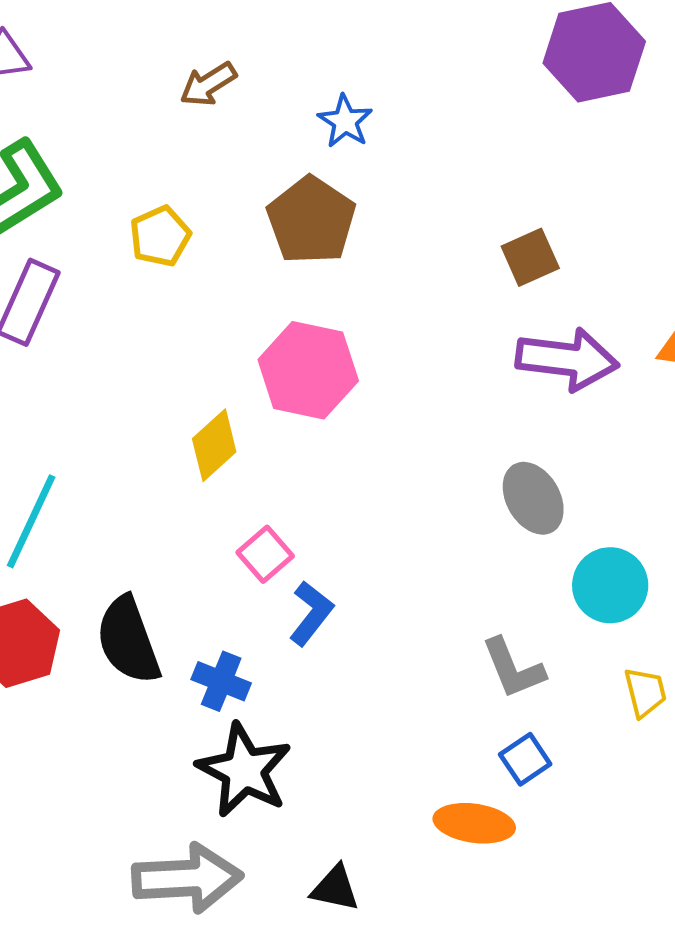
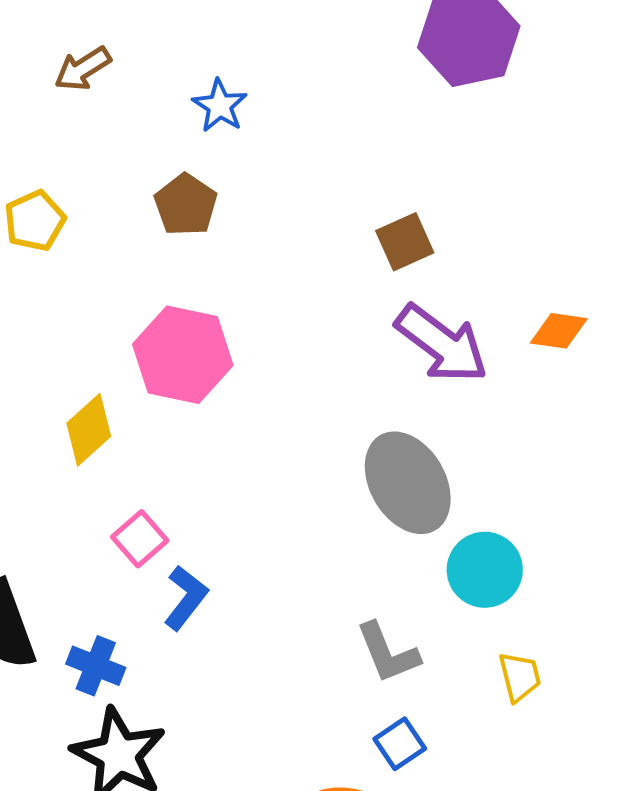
brown pentagon: (311, 220) -> (186, 205), size x0.7
purple arrow: (567, 359) -> (442, 344), turned 30
gray ellipse: (533, 498) -> (408, 483), size x1.4

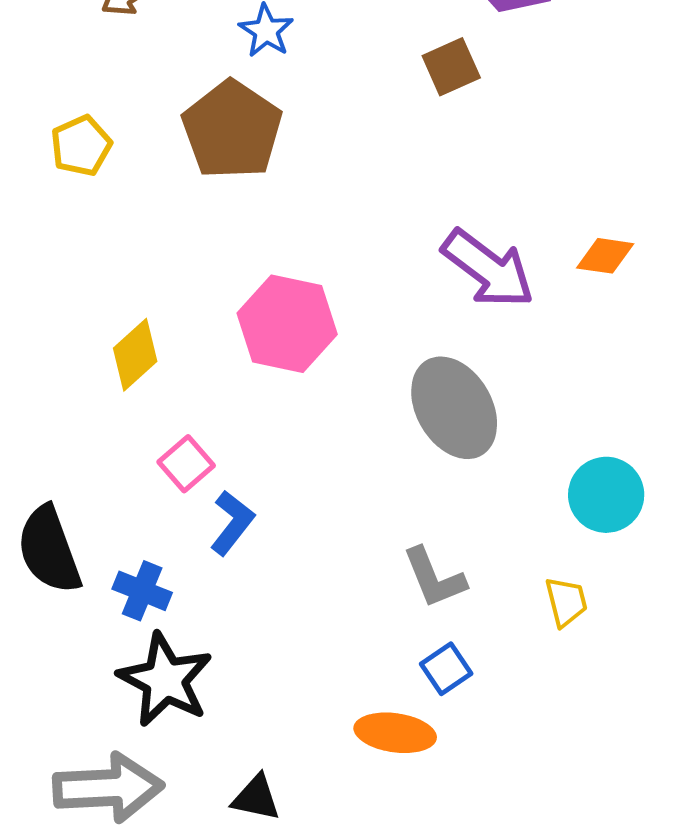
brown pentagon: (186, 205) -> (232, 130), size x1.6
brown square: (405, 242) -> (451, 67), moved
pink hexagon: (183, 355) -> (287, 324), moved
cyan circle: (485, 570) -> (606, 495), moved

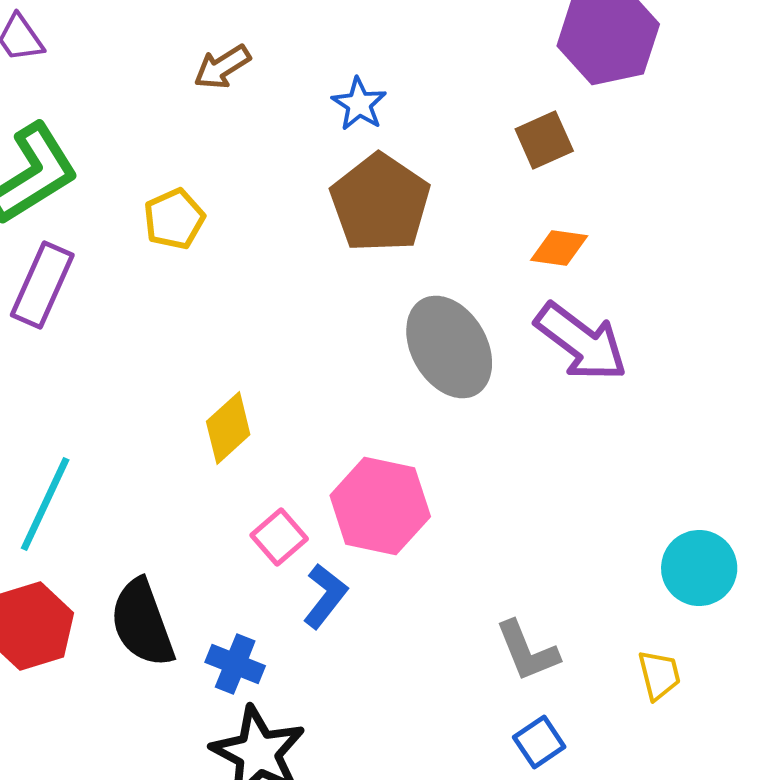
brown pentagon: (232, 130) -> (380, 203), moved
orange diamond: (605, 256) -> (559, 248), moved
pink hexagon: (287, 324) -> (380, 506), moved
gray ellipse: (454, 408) -> (449, 347), moved

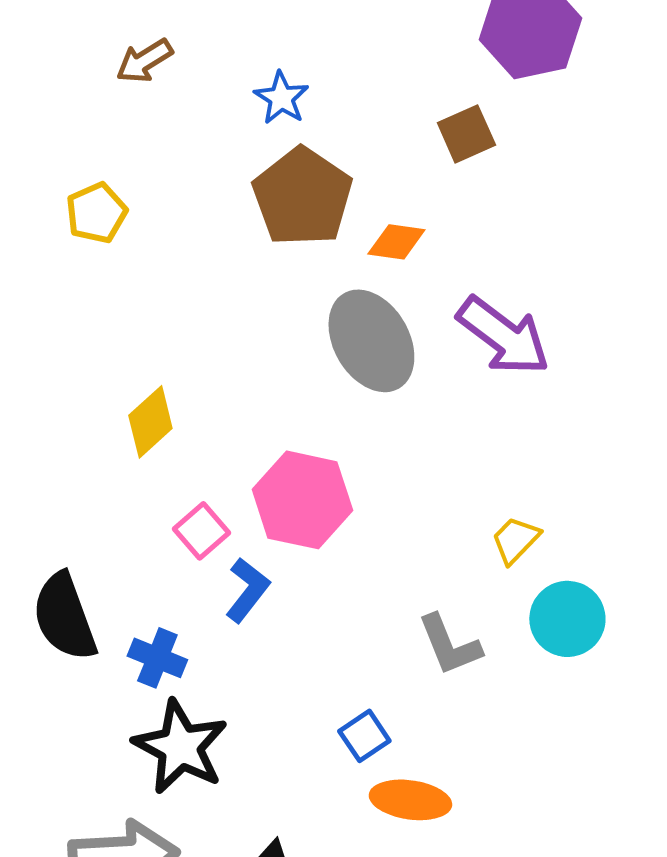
orange diamond: (559, 248) -> (396, 242), moved
cyan circle: (699, 568) -> (567, 619), moved
yellow trapezoid: (659, 675) -> (515, 540), moved, turned -122
blue square: (539, 742) -> (364, 736), moved

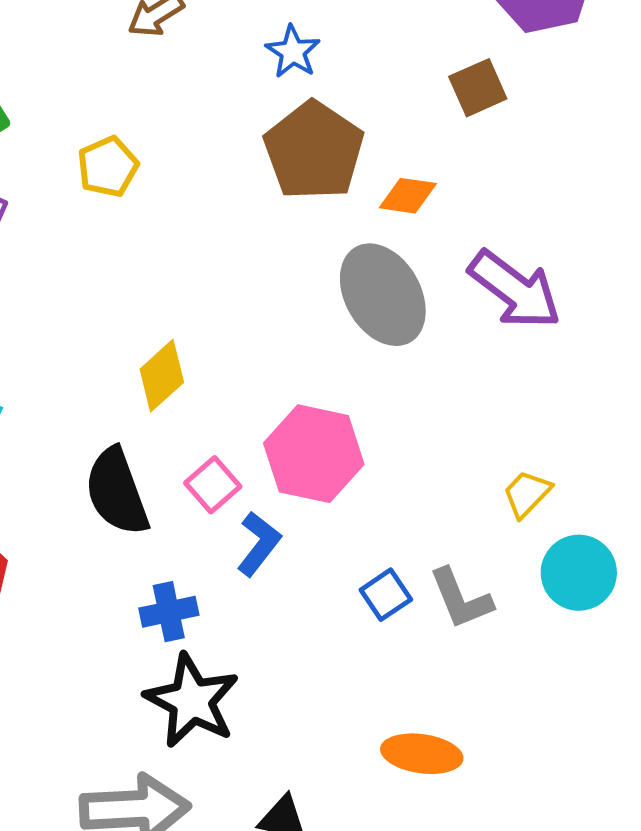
black semicircle: (64, 617) -> (117, 492), moved
blue cross: (157, 658) -> (169, 612), turned -34
blue square: (364, 736) -> (386, 595), moved

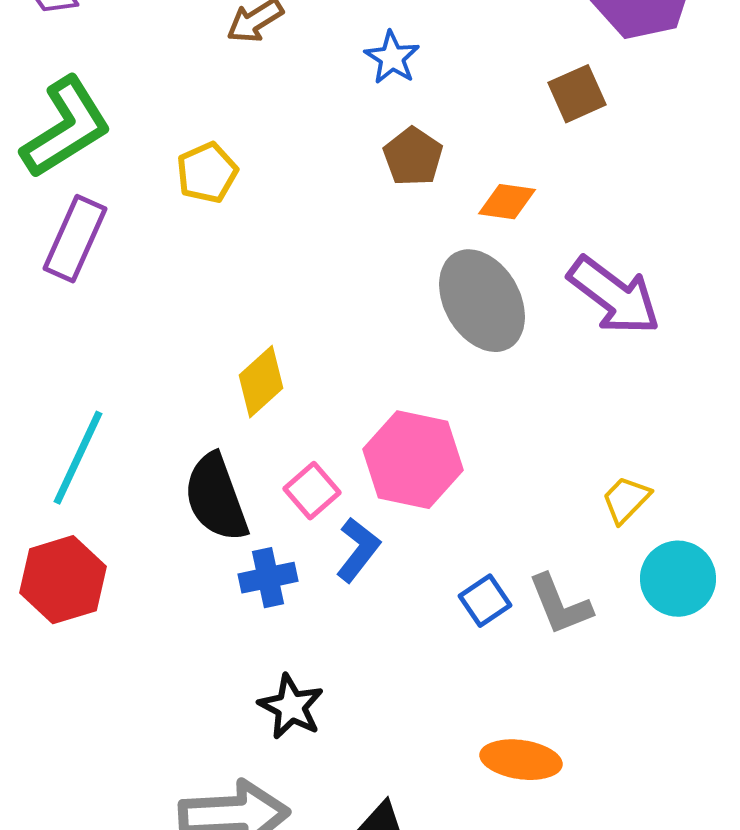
brown pentagon: (314, 151) -> (413, 157), size x0.6
blue cross: (169, 612) -> (268, 578), moved
black star: (192, 701) -> (291, 707), size x0.7

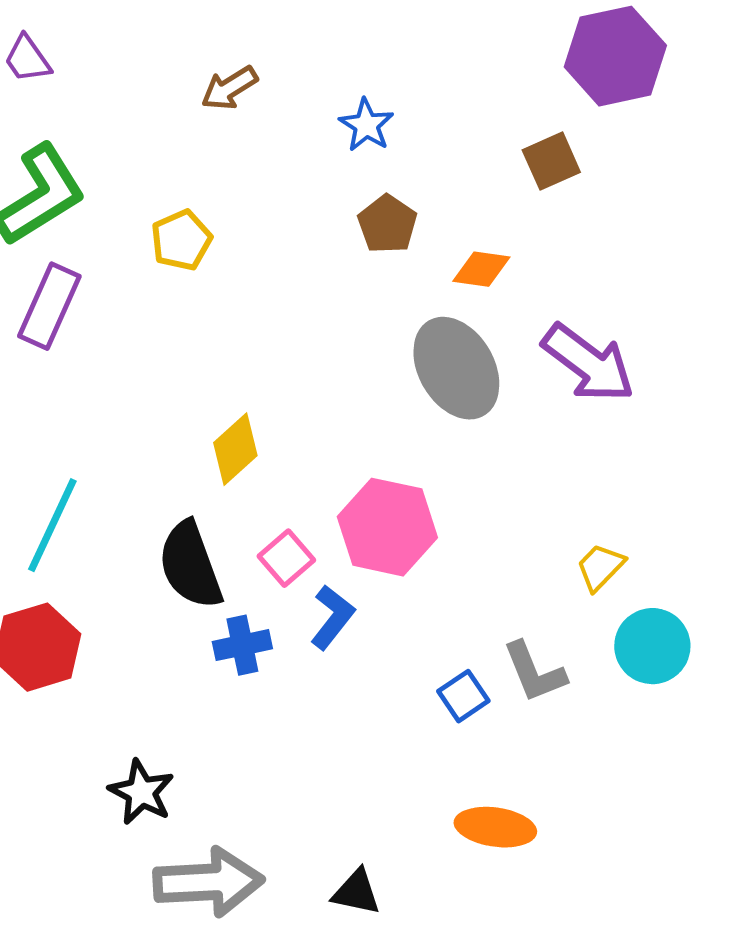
blue square: (485, 601) -> (463, 696), moved
black star: (291, 707) -> (141, 792), moved

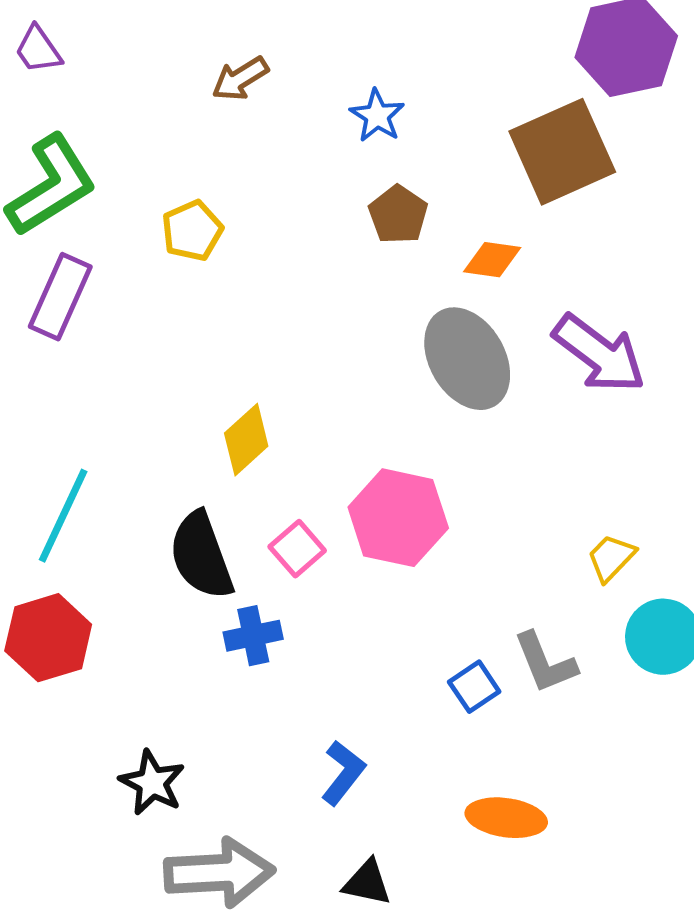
brown square: (551, 161) -> (562, 152), size x1.8
blue L-shape: (332, 617) -> (343, 773), moved

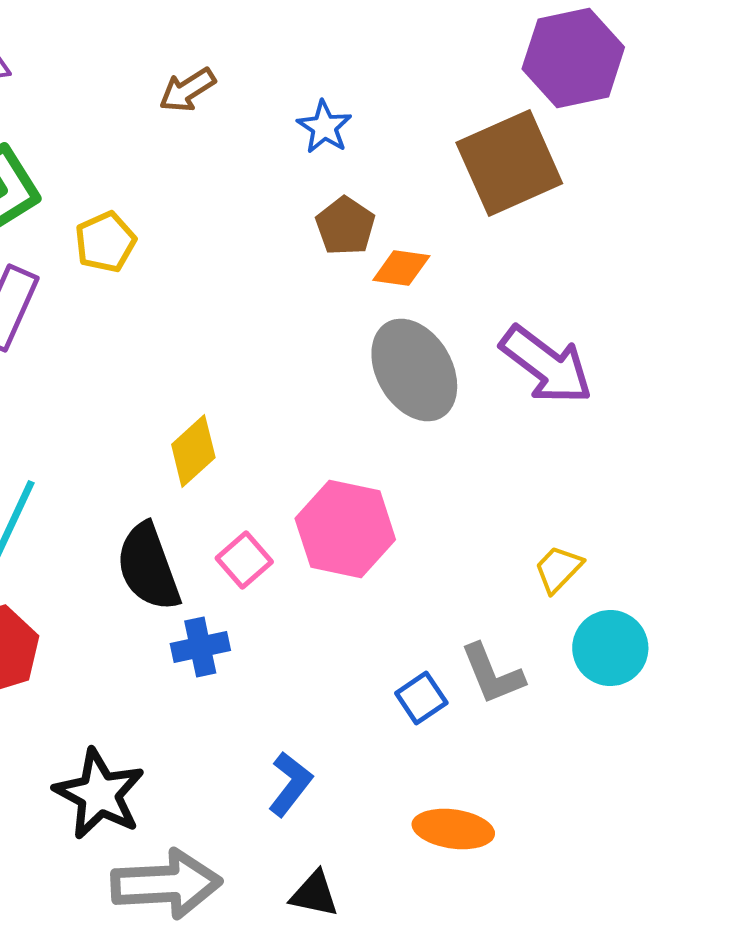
yellow pentagon: (192, 231) -> (105, 242), moved
orange diamond: (492, 260) -> (401, 268), moved
black star: (152, 783) -> (99, 794), size x1.4

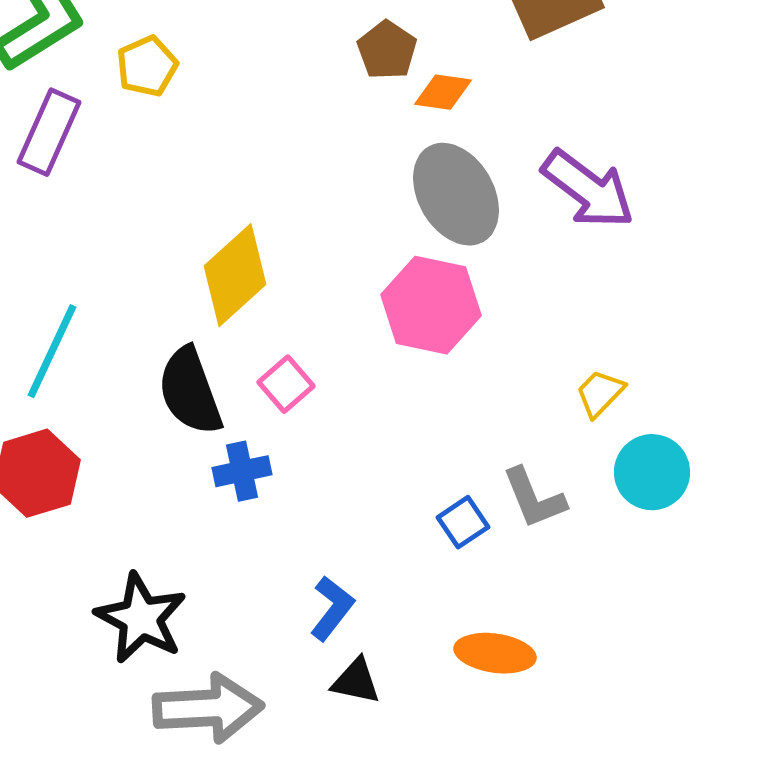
yellow diamond: (193, 451) -> (235, 275), size x1.4
pink hexagon: (345, 529) -> (431, 305), moved
black triangle: (314, 894) -> (356, 681), moved

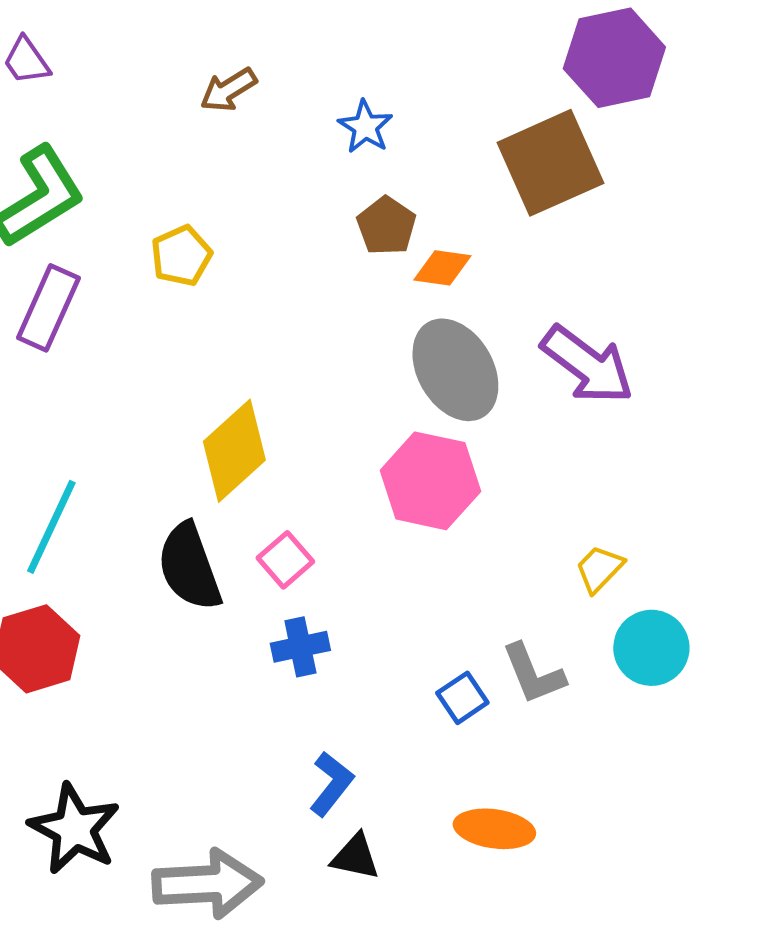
yellow pentagon: (147, 66) -> (181, 256), moved
blue cross: (242, 471) -> (300, 647), moved
black star: (141, 618) -> (74, 829), moved

